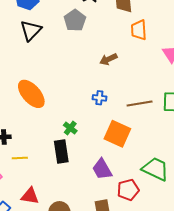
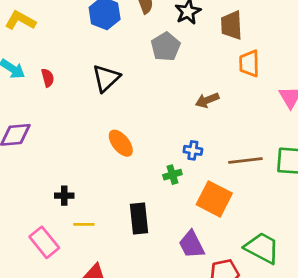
black triangle: (31, 30) -> (106, 78), moved
orange ellipse: (31, 94) -> (121, 143), moved, size x0.7
green cross: (70, 128) -> (172, 175), moved, turned 32

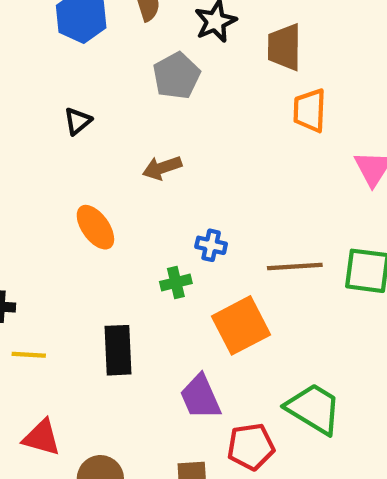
black triangle: (106, 78) -> (78, 121), size x0.6
brown arrow: (207, 100) -> (162, 168), moved
orange square: (214, 199) -> (241, 325), turned 32

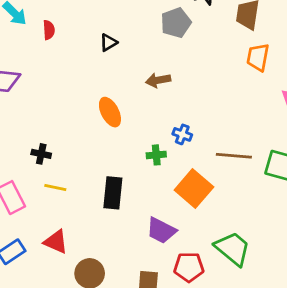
orange square: (241, 325) -> (194, 189), turned -30
purple trapezoid: (200, 397) -> (161, 230), turned -48

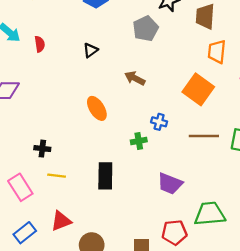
brown arrow: (158, 80) -> (135, 78), turned 42
orange square: (194, 189) -> (198, 89), moved
purple trapezoid: (161, 230) -> (170, 184), moved
red triangle: (56, 242) -> (61, 221), turned -40
green trapezoid: (233, 249) -> (210, 214), turned -40

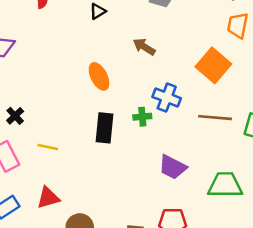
blue cross: (159, 122) -> (167, 98), size x1.5
black cross: (42, 149) -> (15, 116), moved, turned 35
black rectangle: (105, 176) -> (105, 128), moved
green trapezoid: (210, 214) -> (225, 185), moved

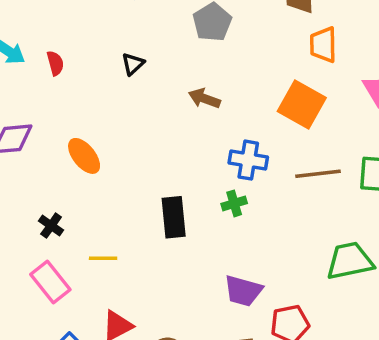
orange ellipse: (99, 76) -> (84, 156), moved
green cross: (142, 117) -> (234, 203), moved
purple trapezoid: (173, 167) -> (243, 291), moved

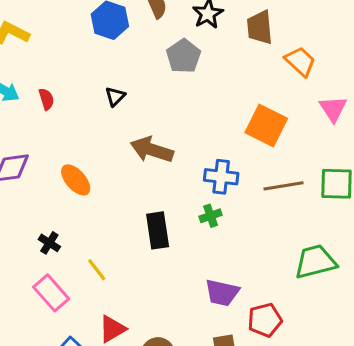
orange trapezoid: (323, 45) -> (300, 61), moved, turned 136
brown arrow: (204, 98) -> (152, 150), moved, size x1.5
yellow line: (103, 258) -> (97, 270), turned 55

